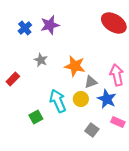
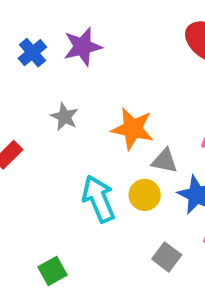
gray triangle: (91, 82) -> (165, 161), turned 32
green square: (36, 117) -> (52, 271), moved

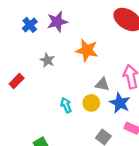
orange star: (133, 129) -> (87, 50), moved
cyan arrow: (99, 199) -> (66, 105), size x0.6

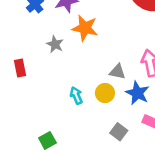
orange star: (87, 50) -> (85, 28), moved
red rectangle: (17, 81) -> (20, 68), turned -56

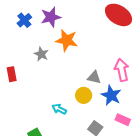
cyan arrow: (76, 96) -> (59, 109), moved, turned -40

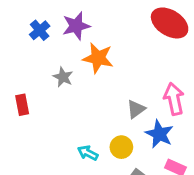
gray triangle: (94, 77) -> (136, 109), turned -48
yellow circle: (84, 95) -> (121, 147), moved

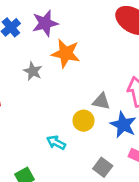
gray triangle: (136, 109) -> (101, 101), turned 48
yellow circle: (121, 147) -> (83, 121), moved

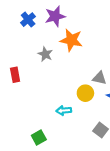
cyan arrow: (56, 143) -> (64, 110), turned -32

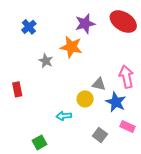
purple star: (55, 16) -> (85, 24), moved
red rectangle: (15, 75) -> (17, 89), moved

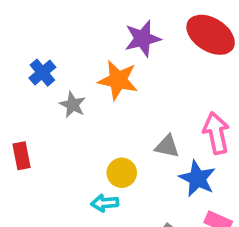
blue cross: (29, 27) -> (42, 73), moved
yellow circle: (85, 99) -> (122, 173), moved

